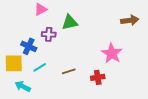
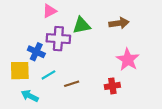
brown arrow: (130, 20) -> (119, 23), moved
purple cross: (49, 34) -> (58, 39), size x1.5
brown line: (69, 71) -> (72, 84), moved

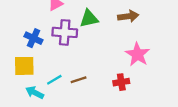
blue cross: (36, 52) -> (34, 38), moved
cyan line: (48, 75) -> (54, 80), moved

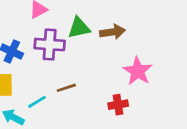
brown arrow: (128, 16) -> (112, 32), moved
brown line: (79, 80) -> (66, 88), moved

